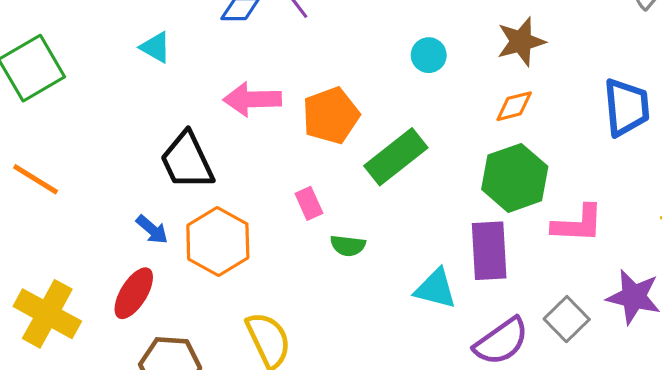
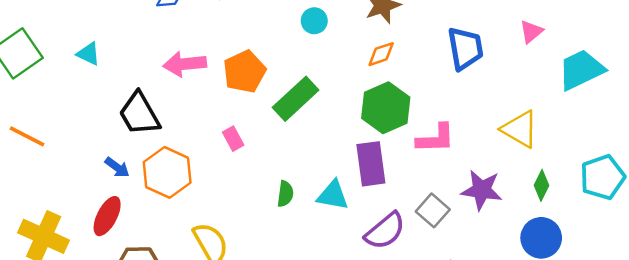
cyan triangle: (156, 47) -> (88, 54), moved
green semicircle: (348, 246) -> (285, 194), moved, turned -85

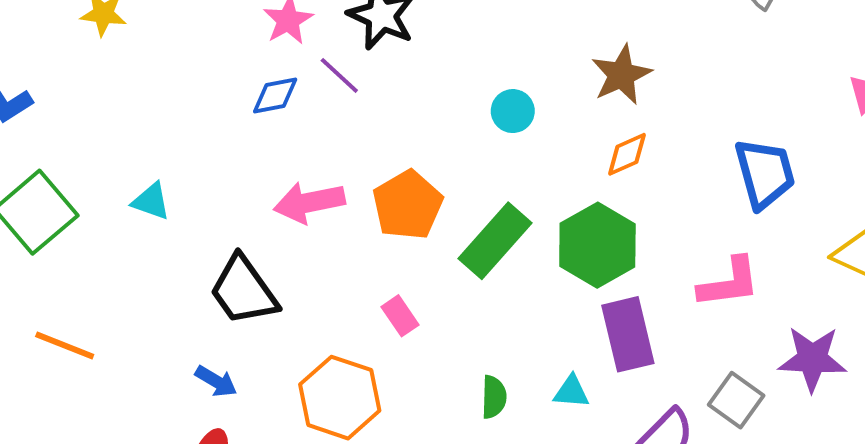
blue trapezoid: (465, 48) -> (765, 173), moved
green hexagon: (386, 108) -> (597, 245), moved
orange hexagon: (167, 172) -> (340, 398), moved
cyan triangle: (333, 195) -> (571, 392), size x0.7

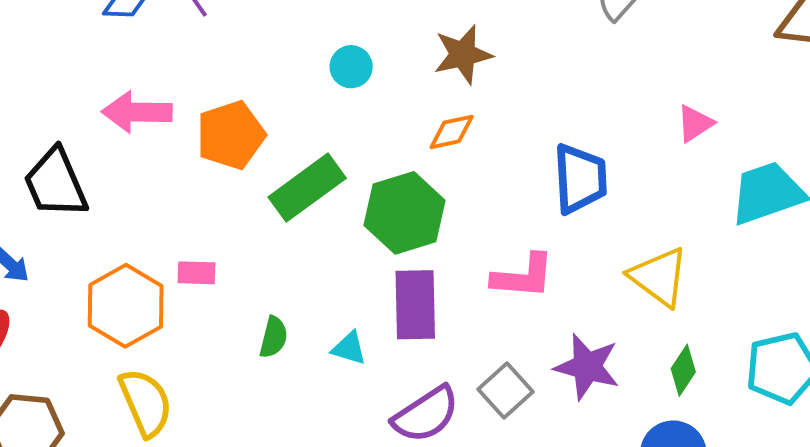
pink rectangle: (400, 316) -> (197, 273), moved, turned -66

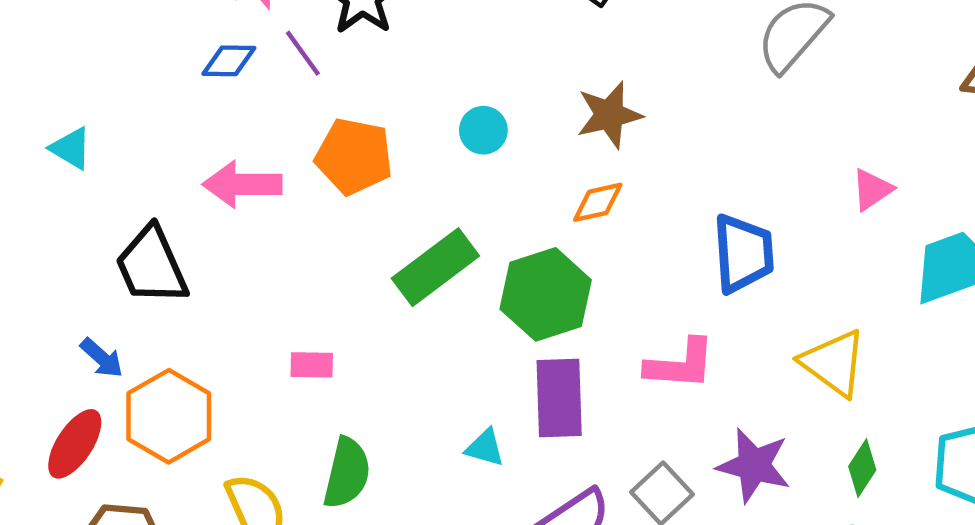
orange pentagon: (231, 135) -> (354, 156), moved, turned 30
orange hexagon: (126, 306) -> (169, 416), moved
green semicircle: (274, 337) -> (347, 473), moved, size x1.5

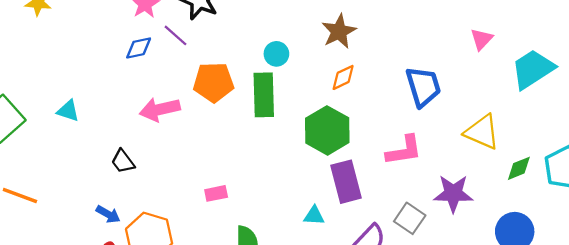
black trapezoid: (152, 266) -> (123, 161), size x0.6
green rectangle: (435, 267) -> (264, 95), moved, turned -42
green diamond: (862, 468) -> (519, 168), moved, turned 48

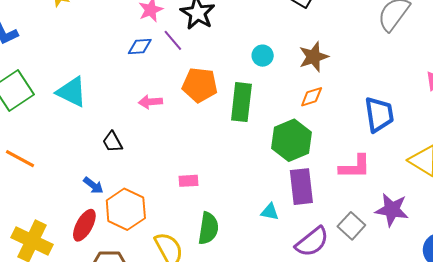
cyan circle: (276, 54) -> (263, 56), moved
pink arrow: (160, 109) -> (150, 102), size x0.7
cyan triangle: (68, 111) -> (72, 92), size x1.6

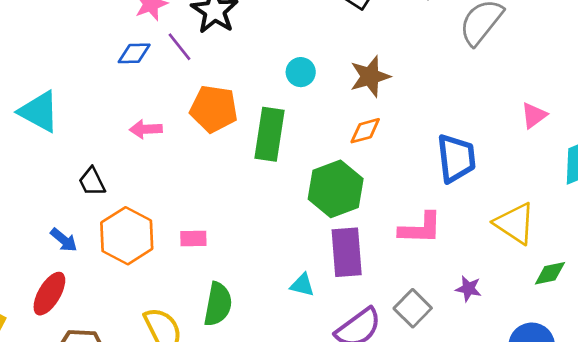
orange hexagon: (126, 209) -> (127, 236), moved
purple star: (392, 210) -> (468, 289), size x0.6

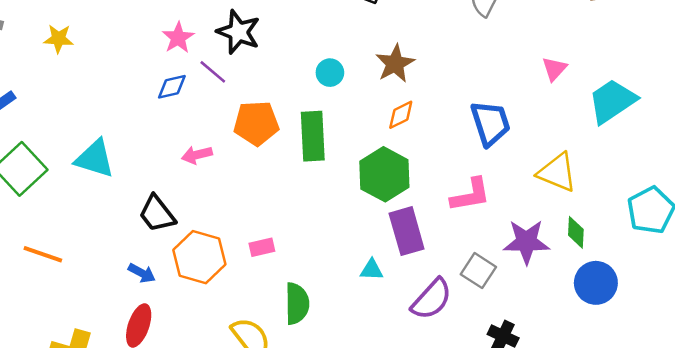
black trapezoid: (92, 182) -> (157, 214), size x1.4
green diamond: (550, 273) -> (576, 232), moved, turned -64
purple star: (468, 289) -> (526, 242), size x1.8

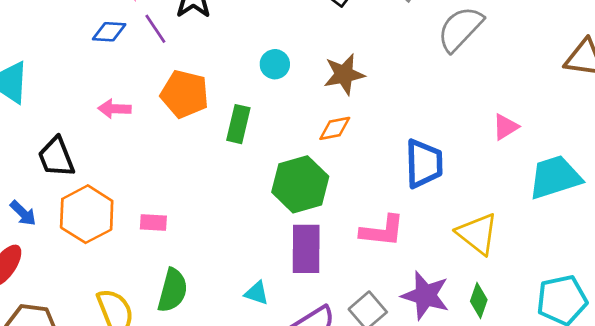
green rectangle: (313, 136) -> (238, 124), size x0.7
cyan triangle: (372, 270) -> (257, 293), moved

